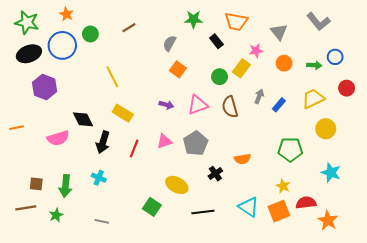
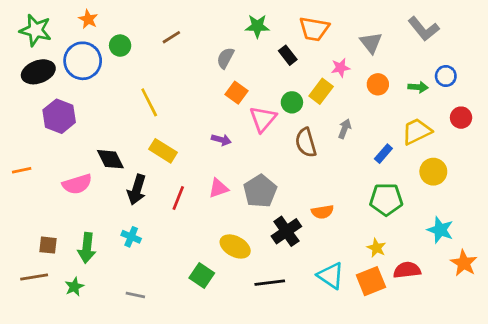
pink triangle: (198, 105) -> (263, 119), moved, turned -30
blue rectangle: (279, 105) -> (383, 154), moved
black cross: (215, 174) -> (286, 231), size x1.5
orange star: (328, 220) -> (464, 263), moved

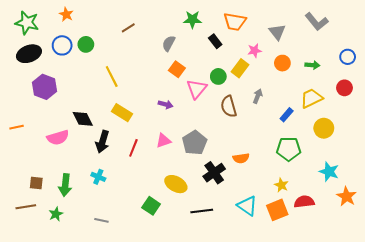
green circle: (120, 46) -> (86, 44), moved
blue circle: (83, 61) -> (62, 45), size x0.7
blue circle: (446, 76) -> (348, 57), moved

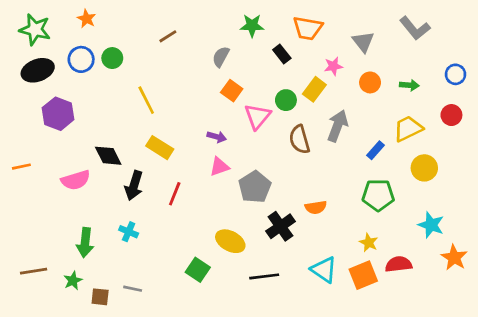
gray arrow: (258, 96) -> (337, 126), size x1.6
pink triangle: (163, 141) -> (219, 167), moved
brown square: (36, 183) -> (100, 297), moved

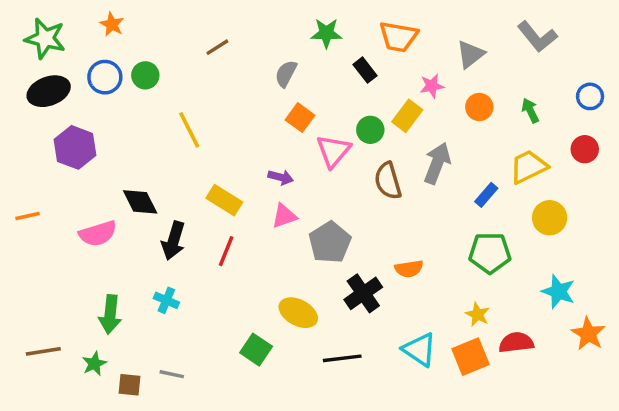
gray triangle: (363, 42) -> (470, 54), turned 30
green arrow: (409, 85) -> (530, 111), turned -120
yellow rectangle: (160, 148) -> (224, 200), moved

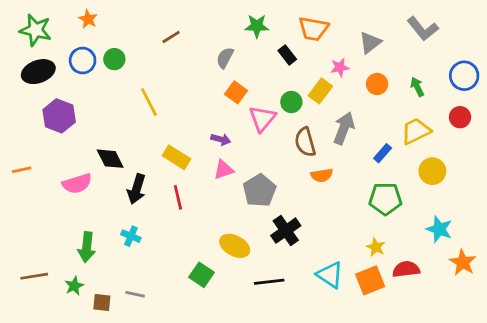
blue circle: (590, 96) -> (464, 76), size x1.4
red line: (226, 251) -> (178, 197), turned -35
orange semicircle: (409, 269) -> (322, 175), moved

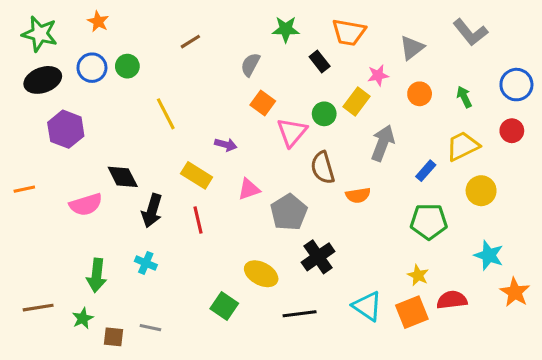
purple arrow: (221, 139) -> (226, 145), moved
brown semicircle: (305, 142) -> (323, 168), moved

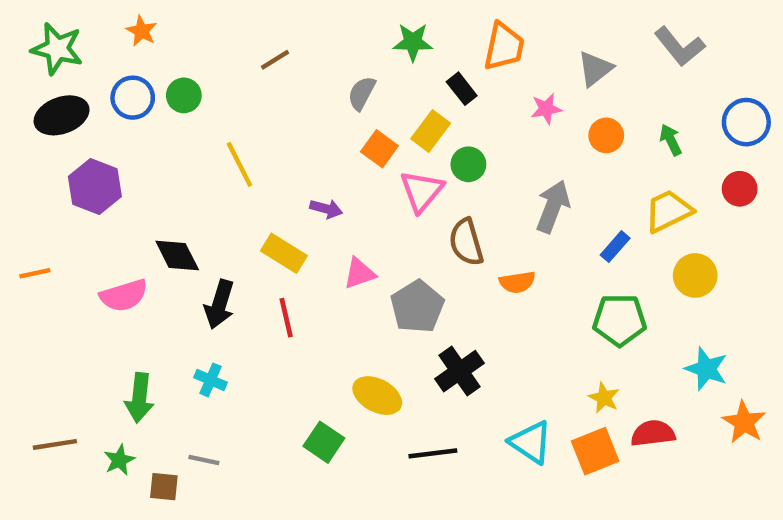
orange trapezoid: (349, 32) -> (504, 46), turned -88
yellow rectangle: (356, 102) -> (431, 131), moved
gray line: (150, 328) -> (204, 460), moved

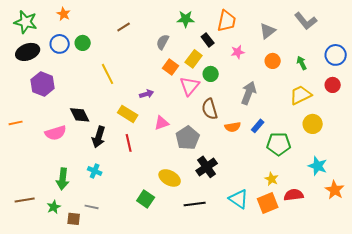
pink star: (546, 109) -> (238, 52), moved
purple arrow: (326, 209) -> (147, 94), turned -32
blue rectangle: (615, 247) -> (258, 126), moved

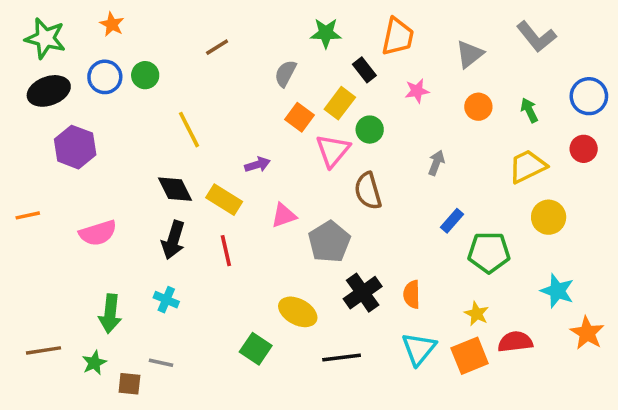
gray arrow: (249, 93) -> (436, 163), size x0.6
black diamond: (80, 115) -> (175, 189), moved
orange semicircle: (233, 127) -> (412, 294), moved, turned 98
cyan triangle: (239, 199) -> (419, 349), turned 35

